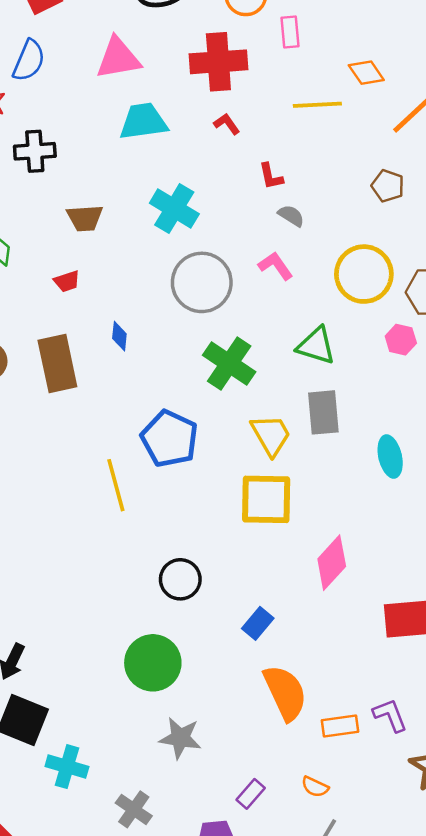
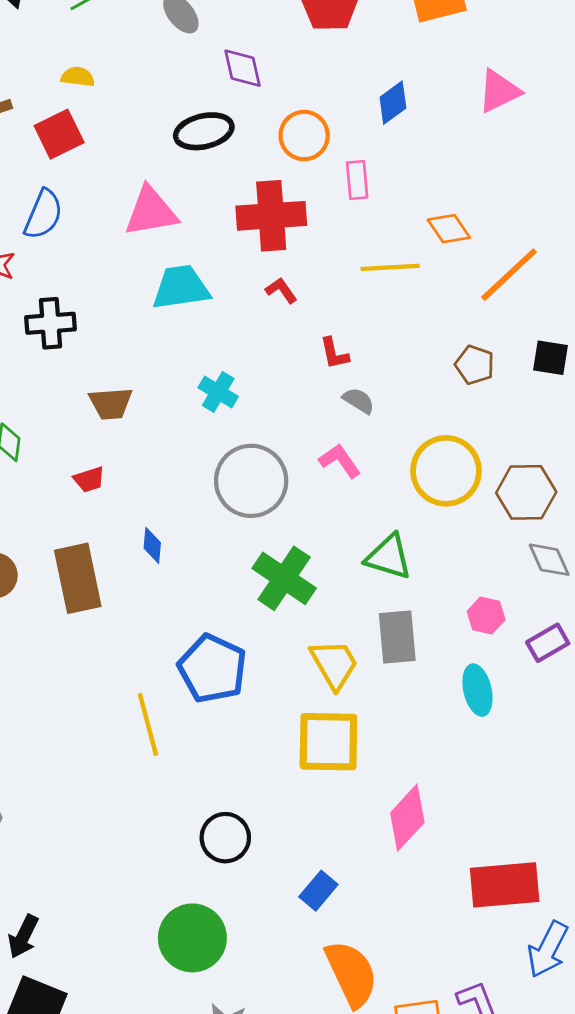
cyan cross: (174, 208) -> (218, 392), size x0.7
pink hexagon: (401, 340) -> (486, 616), moved

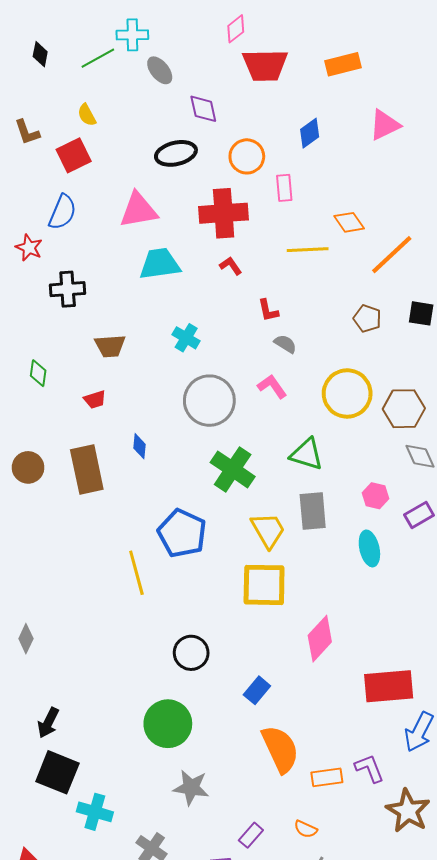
yellow semicircle: (78, 77) -> (87, 115), turned -125

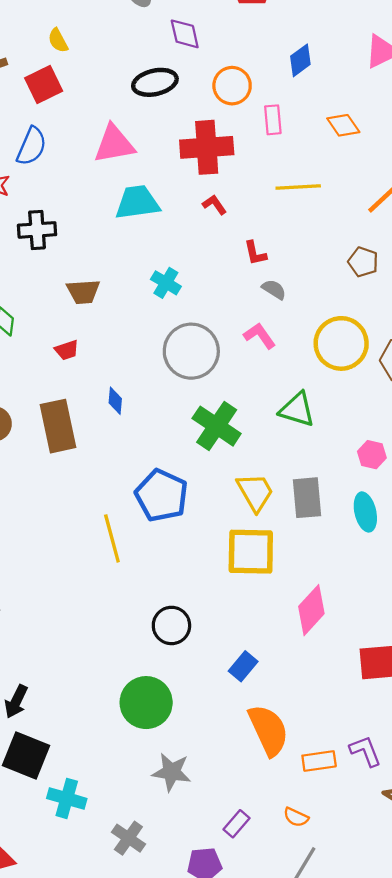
orange diamond: (349, 222) -> (343, 125), moved
gray rectangle: (313, 511) -> (307, 498), moved

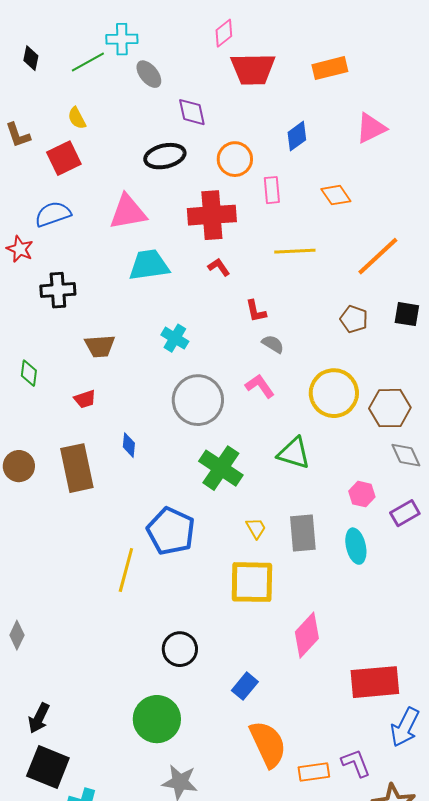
blue semicircle: (32, 146) -> (53, 214), turned -132
yellow trapezoid: (255, 492) -> (256, 528), size x0.6
yellow line: (112, 538) -> (126, 570), turned 30

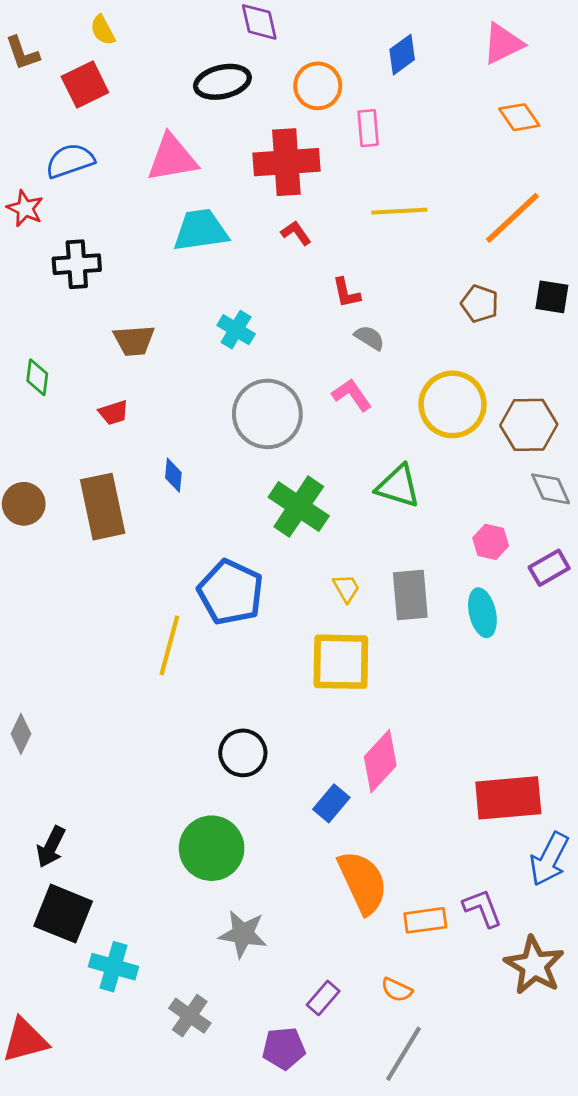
orange diamond: (336, 195) -> (519, 117), moved
pink diamond: (307, 635) -> (380, 761), moved

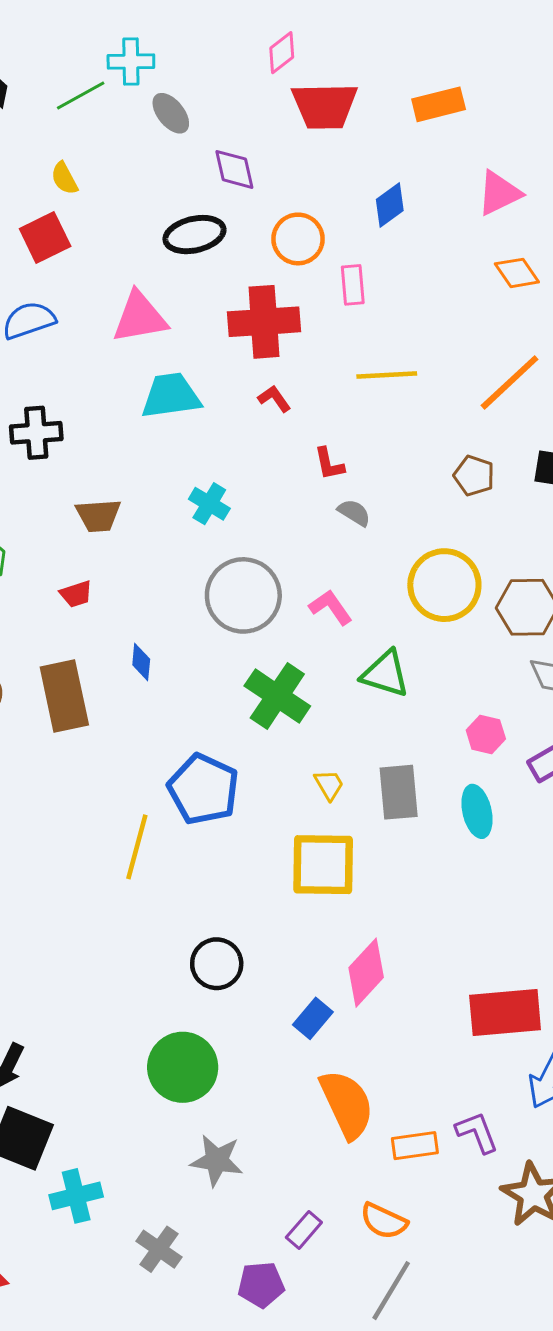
pink L-shape: (352, 395) -> (331, 607), moved
cyan cross: (114, 967) -> (76, 1196), turned -30
orange semicircle: (397, 990) -> (384, 1221), size x1.4

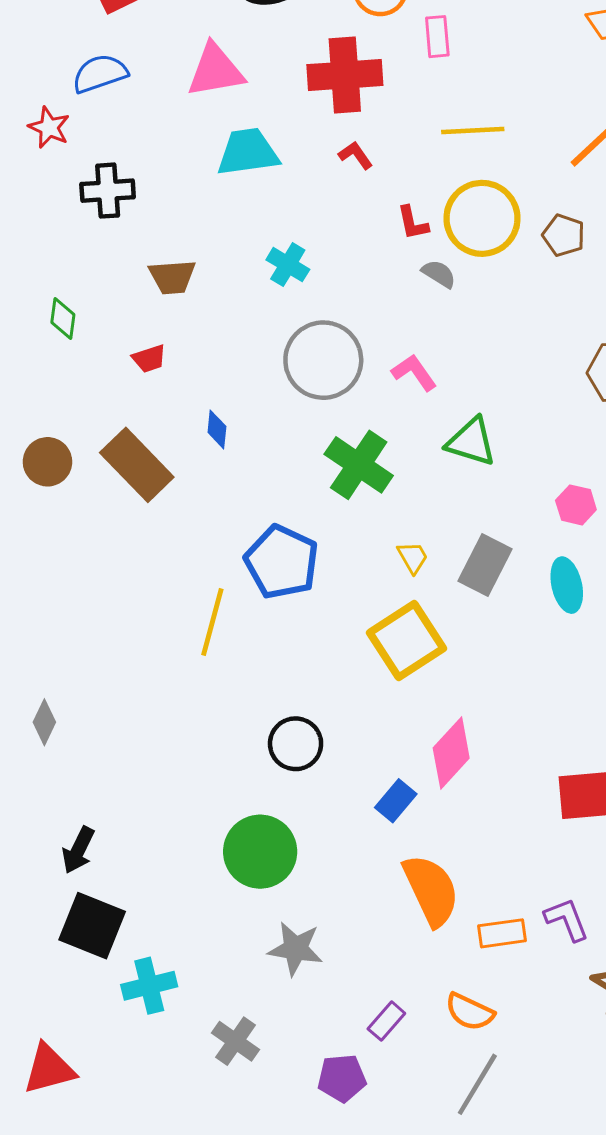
yellow circle: (444, 585) -> (482, 218), moved
brown rectangle: (64, 696) -> (137, 465), turned -32
gray rectangle: (399, 792) -> (485, 565), turned 32
yellow square: (323, 865) -> (406, 641), turned -34

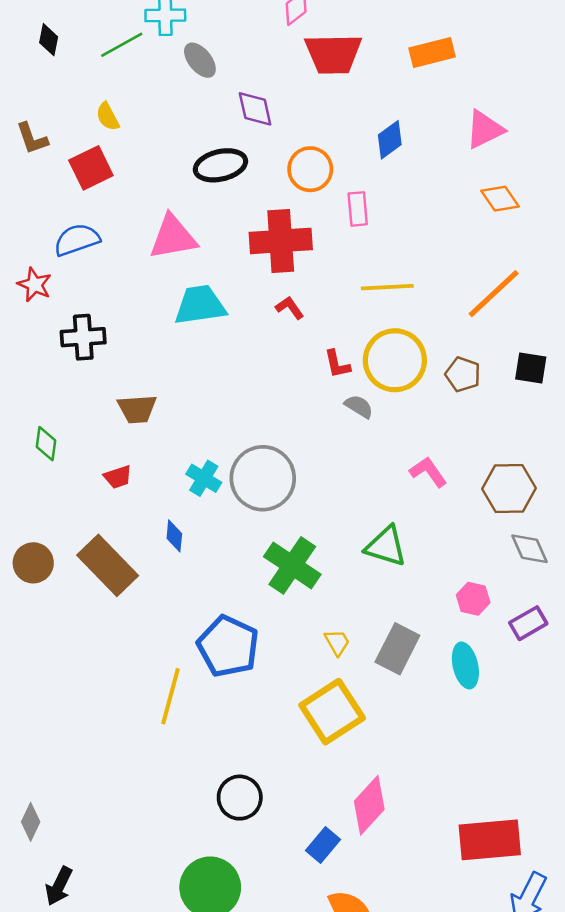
cyan cross: (288, 265) -> (204, 478), moved
pink L-shape: (414, 372) -> (428, 472), moved
gray diamond: (44, 722) -> (31, 822), moved

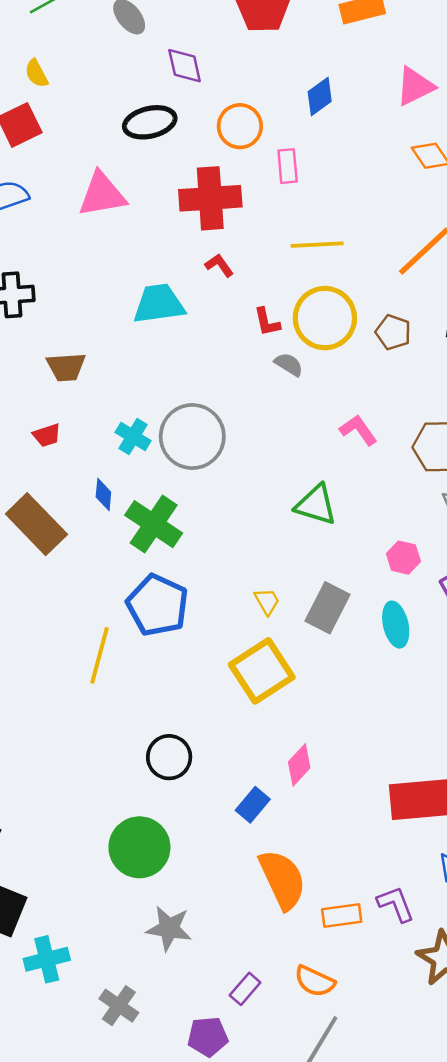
cyan trapezoid: (200, 305) -> (159, 304), moved
green cross: (292, 565) -> (154, 524), moved
pink diamond: (369, 805) -> (299, 765), size x0.7

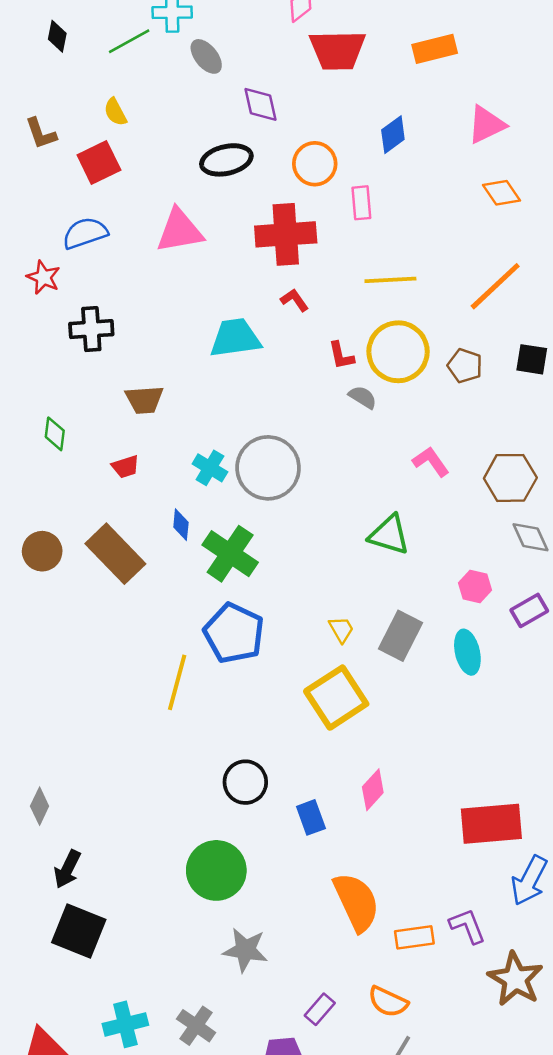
blue rectangle: (253, 805) -> (311, 817), moved, turned -60
cyan cross: (47, 959) -> (125, 1024), moved

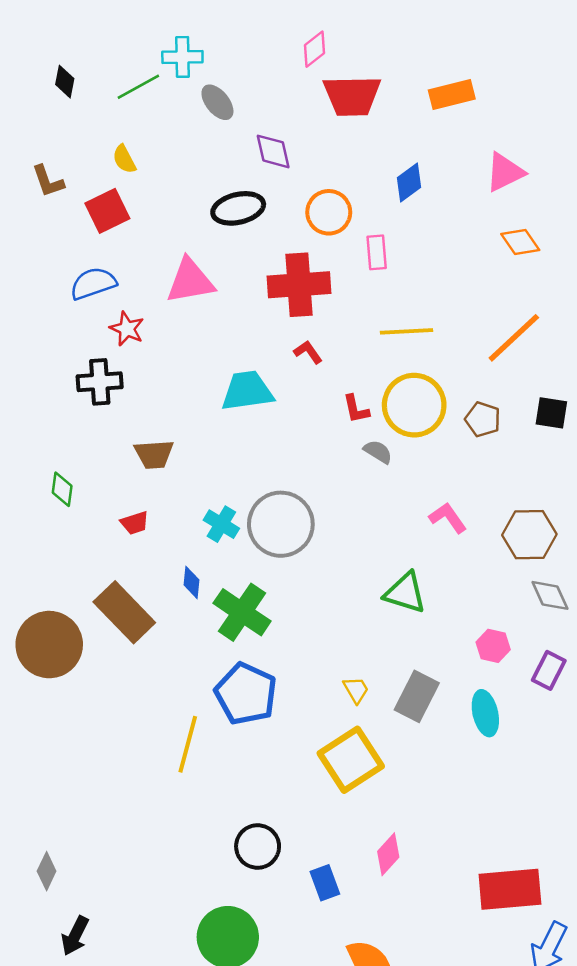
red star: (43, 277) -> (127, 329), moved
brown circle: (42, 551) -> (49, 645), moved, size x1.6
purple rectangle: (529, 610) -> (549, 670), turned -33

